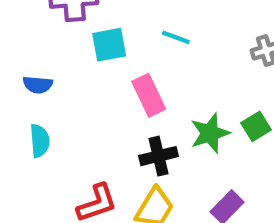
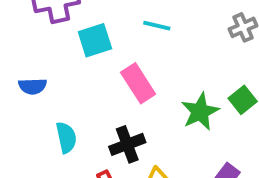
cyan semicircle: (40, 141) -> (66, 137), moved
black cross: (158, 156) -> (127, 144), moved

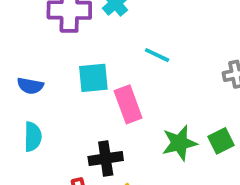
cyan square: (95, 40) -> (93, 78), moved
cyan semicircle: (66, 137) -> (33, 137), moved

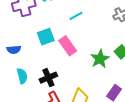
cyan line: (157, 55) -> (76, 16), turned -40
black cross: (106, 159) -> (48, 78), moved

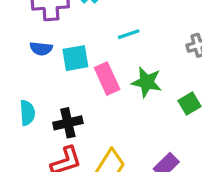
blue semicircle: (14, 50) -> (41, 49), moved
green star: (100, 59) -> (147, 82), moved, turned 30

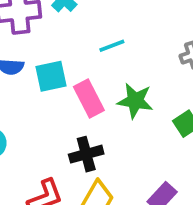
black cross: (68, 123) -> (86, 154), moved

